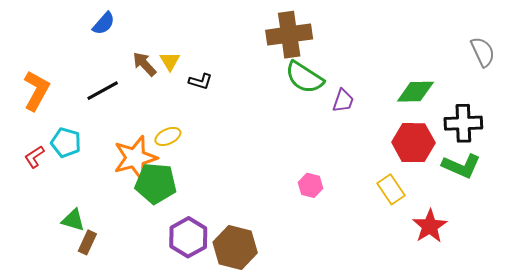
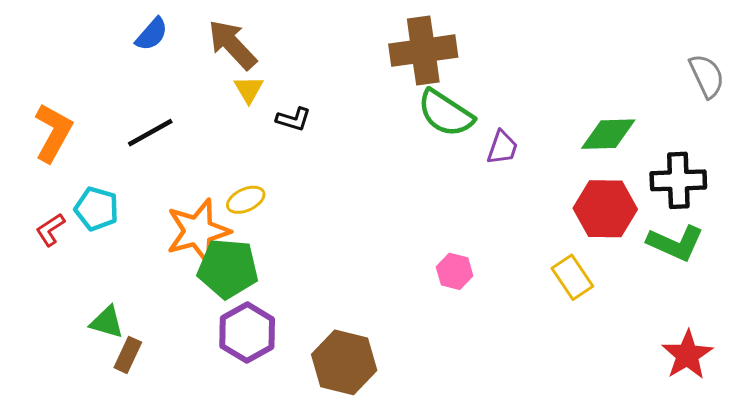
brown arrow: (144, 64) -> (232, 45), moved, size x1.4
red star: (430, 226) -> (687, 355), moved
purple hexagon: (188, 237) -> (247, 333), moved

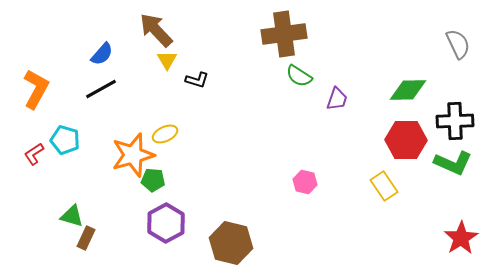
blue semicircle: (152, 34) -> (102, 54), moved
gray semicircle: (707, 76) -> (458, 44), moved
green semicircle: (446, 113) -> (299, 76), size x0.7
green pentagon: (228, 268) -> (153, 180), size x0.6

